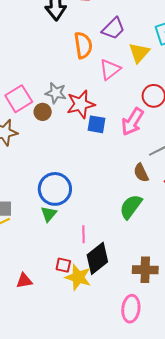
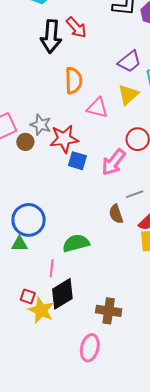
purple trapezoid: (113, 28) -> (129, 61), moved
pink triangle: (110, 69) -> (97, 108), turned 45
green semicircle: (131, 207) -> (76, 243), moved, turned 32
green triangle: (49, 214) -> (19, 244), turned 42

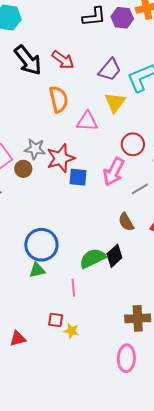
red arrow: (76, 27) -> (63, 60), moved
black arrow: (51, 36) -> (28, 60), turned -32
gray line: (135, 194) -> (140, 189), moved
black diamond: (62, 294) -> (114, 256), moved, size x0.7
yellow star: (41, 310) -> (71, 331), size x0.6

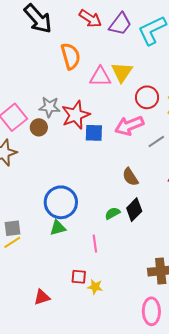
red arrow: (63, 60) -> (90, 19), moved
yellow triangle: (115, 102) -> (122, 72), moved
pink arrow: (114, 172) -> (129, 126), turned 44
brown semicircle: (126, 222) -> (130, 177), moved
green semicircle: (93, 258) -> (112, 213), size x0.6

